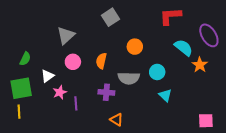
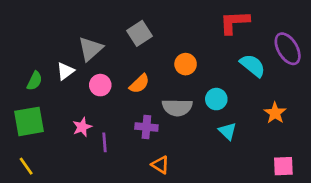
gray square: (110, 17) -> (139, 33), moved
orange semicircle: (101, 61) -> (139, 84), turned -147
orange star: (200, 65) -> (275, 113), moved
white triangle: (48, 76) -> (65, 71), moved
yellow line: (19, 112) -> (26, 166), moved, turned -32

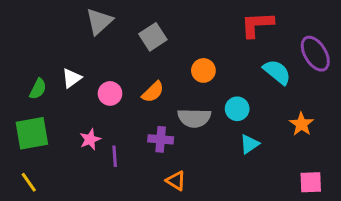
gray triangle: (90, 49) -> (99, 21), moved
cyan triangle: (227, 131) -> (249, 144), turned 42

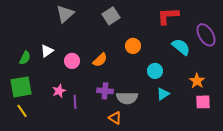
gray square: (153, 37) -> (111, 16), moved
gray semicircle: (194, 118) -> (127, 98), moved
yellow line: (29, 182) -> (22, 111), moved
pink square: (311, 182) -> (203, 102), moved

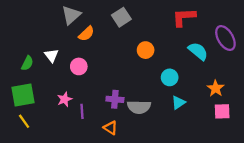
white triangle: (47, 51) -> (51, 56), turned -32
orange semicircle: (100, 60) -> (86, 34), moved
orange triangle: (115, 118) -> (111, 128), moved

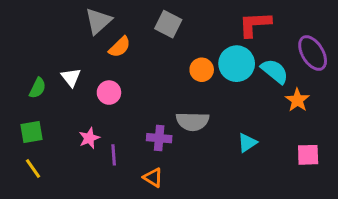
gray square: (121, 17) -> (168, 24), turned -30
cyan circle: (170, 77) -> (237, 64), moved, size x1.5
orange star: (216, 88) -> (297, 100), moved
green square: (23, 95) -> (32, 132), size x0.7
gray semicircle: (139, 107) -> (193, 121), moved

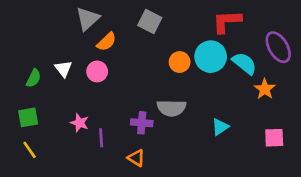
pink circle: (109, 93) -> (97, 71), moved
pink star: (89, 138) -> (80, 123), turned -30

